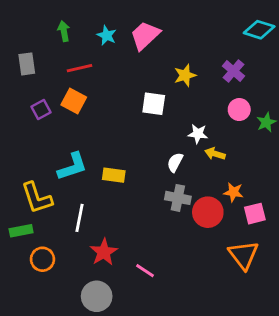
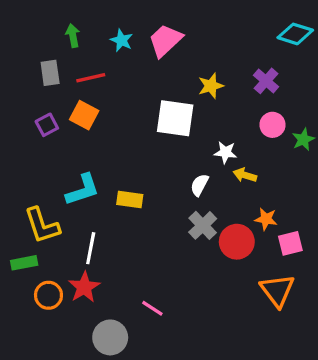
gray rectangle: (27, 64) -> (50, 73), moved
white square: (154, 104) -> (175, 118), size x1.4
gray cross: (178, 198) -> (203, 225), turned 35
red star: (104, 252) -> (84, 287), moved
pink line: (145, 271) -> (152, 308), moved

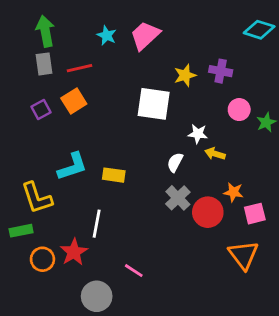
green arrow: (73, 36) -> (45, 31), moved, size x1.5
purple cross: (266, 81) -> (221, 71), moved, turned -30
orange square: (84, 115) -> (74, 101), turned 30
white line: (91, 248) -> (97, 224), moved

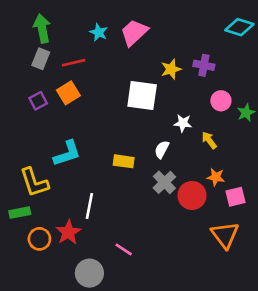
gray rectangle: (44, 64) -> (41, 59), turned 30
yellow arrow: (215, 154) -> (209, 140), moved, turned 36
yellow rectangle: (114, 175) -> (124, 161), moved

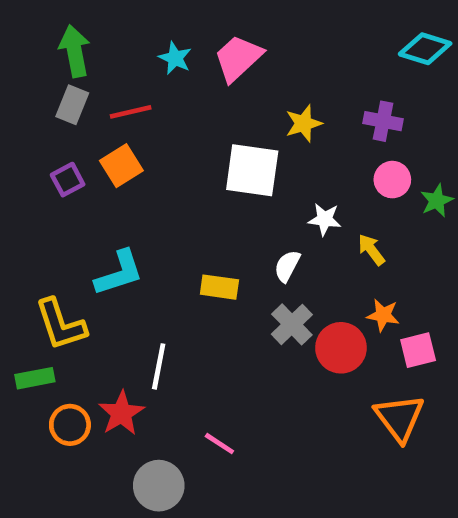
purple cross: (204, 65) -> (383, 121), moved

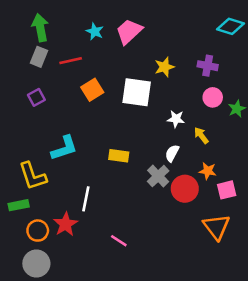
orange square: (121, 166) -> (92, 90), moved
white semicircle: (287, 266) -> (172, 153), moved
gray circle: (159, 486) -> (36, 264), moved

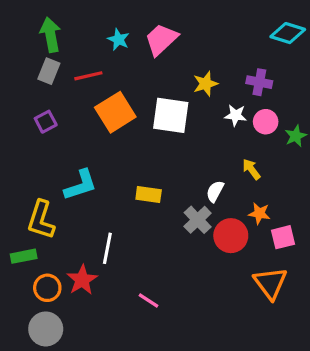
orange square: (92, 90) -> (115, 112), size x1.4
white star: (176, 119) -> (236, 115), moved
yellow L-shape: (33, 176) -> (41, 220), turned 36

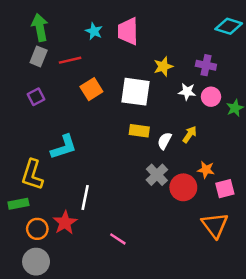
pink trapezoid: (161, 39) -> (128, 31), turned -48
orange square: (115, 112) -> (91, 89), size x0.7
yellow arrow: (251, 169) -> (190, 134), moved, turned 72
white semicircle: (215, 191) -> (164, 141), moved
yellow rectangle: (149, 194) -> (139, 131), moved

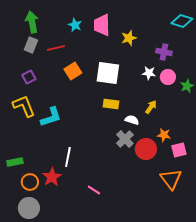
yellow star: (163, 66) -> (129, 38), moved
white semicircle: (164, 141) -> (132, 120), moved, turned 80
yellow L-shape: (32, 175) -> (24, 106), moved, turned 140

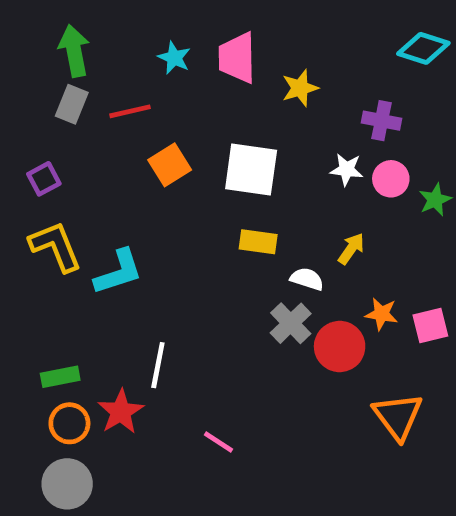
purple square: (29, 77) -> (44, 179), moved
pink square: (179, 150) -> (430, 326), moved
green rectangle: (15, 162) -> (60, 377), moved

